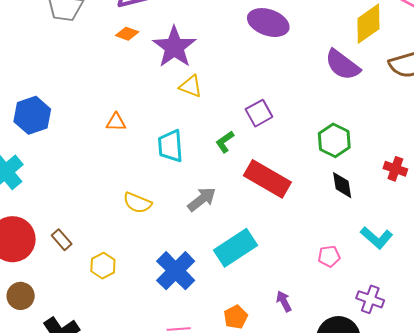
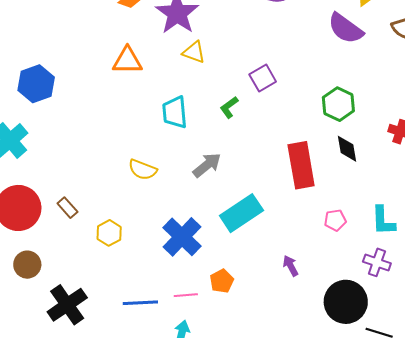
orange triangle: (116, 122) -> (127, 61), moved, size x1.5
red rectangle: (267, 179) -> (301, 165), moved, turned 51
cyan L-shape: (377, 238) -> (383, 221), moved, turned 48
orange pentagon: (236, 317) -> (222, 281), moved

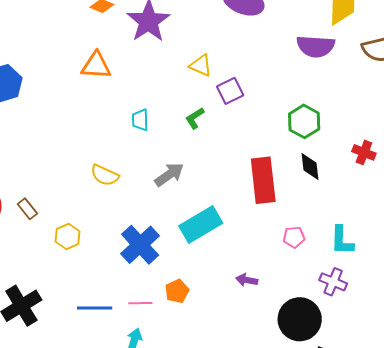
purple semicircle: (346, 28) -> (316, 46), turned -36
yellow triangle: (194, 52) -> (201, 65), moved
cyan trapezoid: (175, 112) -> (140, 120), size x0.7
purple arrow: (291, 266) -> (247, 280), turned -55

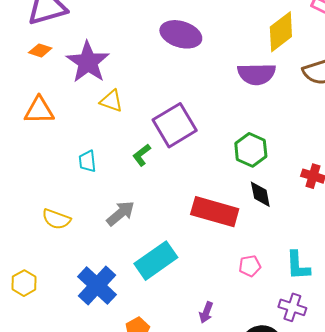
yellow triangle: (201, 65) -> (111, 101), moved
purple square: (230, 91) -> (175, 125), size x1.6
red rectangle: (263, 180) -> (215, 212), turned -63
purple arrow: (247, 280) -> (206, 312), turned -75

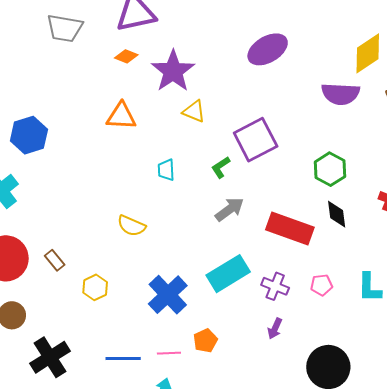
purple ellipse: (181, 34) -> (268, 49), turned -51
gray arrow: (121, 213) -> (230, 209), moved
purple cross: (292, 307) -> (275, 286), moved

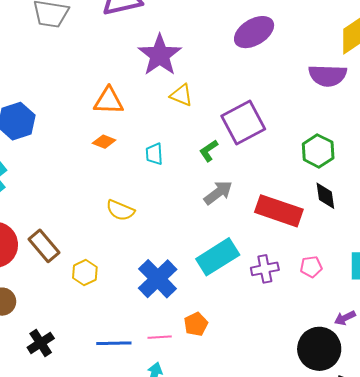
orange diamond: (126, 56) -> (104, 142), moved
brown rectangle: (55, 260) -> (44, 246), size x1.5
purple cross: (275, 286) -> (265, 269), turned -32
purple arrow: (275, 328) -> (345, 318), moved, turned 40
black cross: (50, 357) -> (41, 343), size x0.7

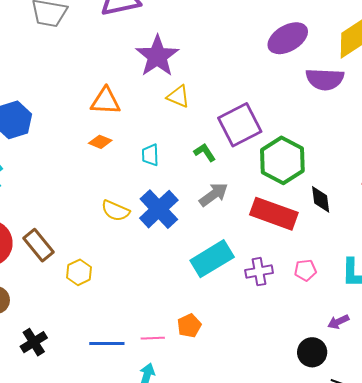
purple ellipse: (254, 32) -> (288, 38), moved
green L-shape: (209, 151) -> (205, 152), turned 90
green hexagon: (318, 151) -> (282, 160), moved, size x1.4
blue cross: (158, 279) -> (159, 209), moved
black circle: (319, 349) -> (312, 352), size x0.7

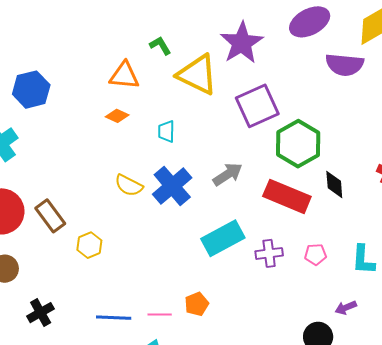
purple star: (157, 56) -> (242, 43), moved
yellow triangle: (178, 96) -> (197, 75), size x1.8
green L-shape: (205, 152) -> (160, 46), moved

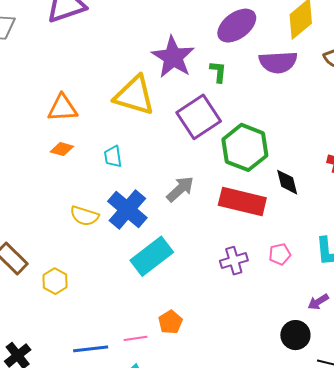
green L-shape: (160, 46) -> (218, 72), moved, turned 45
cyan rectangle: (223, 238) -> (152, 256), moved

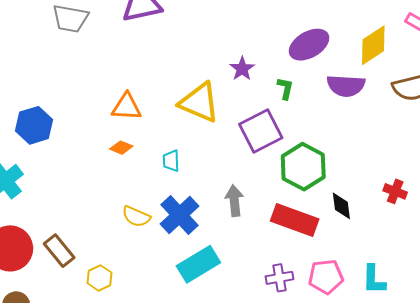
purple star: (173, 57) -> (242, 69), size x0.6
gray arrow: (180, 189) -> (234, 201), turned -60
pink pentagon: (280, 254) -> (326, 277), size x1.6

